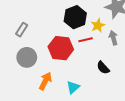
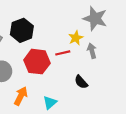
black hexagon: (75, 17) -> (22, 30), moved

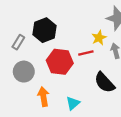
black semicircle: (81, 82) -> (104, 82), size x1.5
orange arrow: (21, 96) -> (43, 97), turned -36

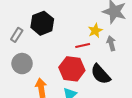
red hexagon: (60, 62) -> (72, 69), moved

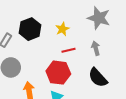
yellow star: (95, 31) -> (62, 29), moved
black semicircle: (101, 74) -> (98, 78), moved

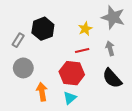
yellow star: (62, 29) -> (85, 29), moved

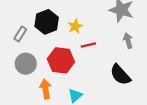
yellow star: (85, 29) -> (75, 26), moved
gray arrow: (110, 48) -> (128, 41), moved
red hexagon: (72, 73) -> (61, 60), moved

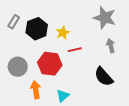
gray rectangle: (20, 34) -> (14, 22), moved

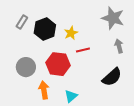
black semicircle: (104, 77) -> (112, 77), turned -90

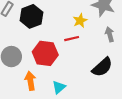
yellow star: (71, 33) -> (80, 21), moved

